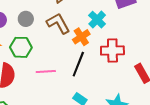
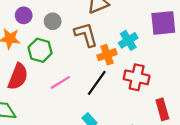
pink line: (46, 72) -> (60, 82), turned -42

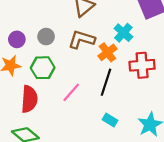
brown L-shape: (86, 35) -> (82, 39), turned -40

